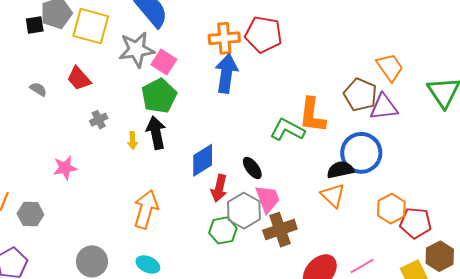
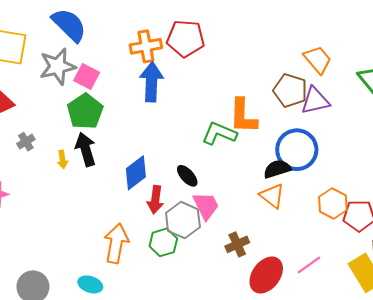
orange arrow: (146, 209) -> (116, 243), moved
brown cross: (280, 230) -> (237, 244), moved, size x0.7

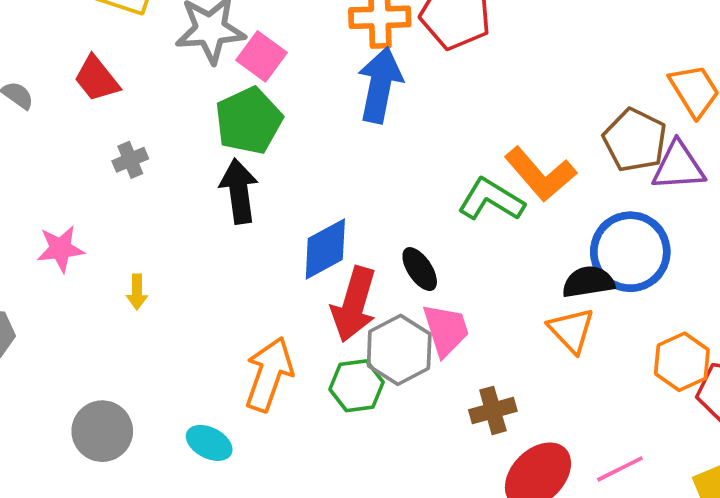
orange L-shape: (243, 116) -> (540, 174), turned -51
yellow arrow: (62, 160) -> (137, 292), moved
red arrow: (155, 200) -> (354, 304), size x1.4

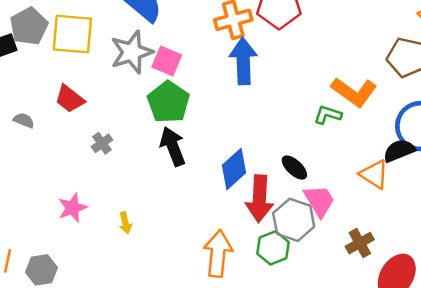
green L-shape: (491, 200) -> (328, 115), size x0.7
orange triangle: (571, 330) -> (374, 174), moved

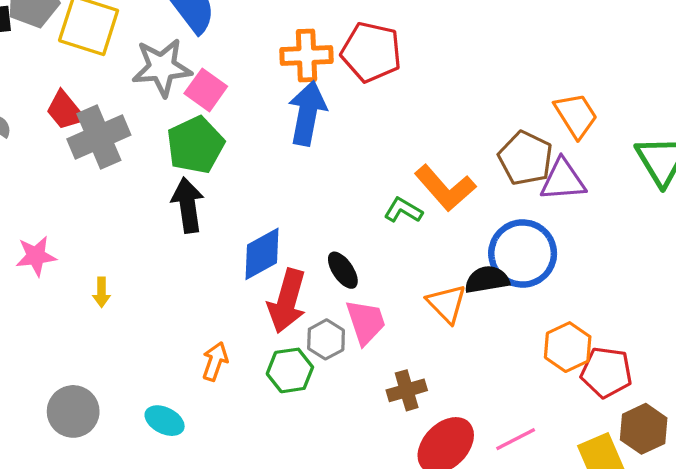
gray cross: (102, 143) -> (99, 137), moved, size x2.0
gray hexagon: (294, 220) -> (326, 339), size x0.7
orange arrow: (218, 254) -> (215, 361), size x0.6

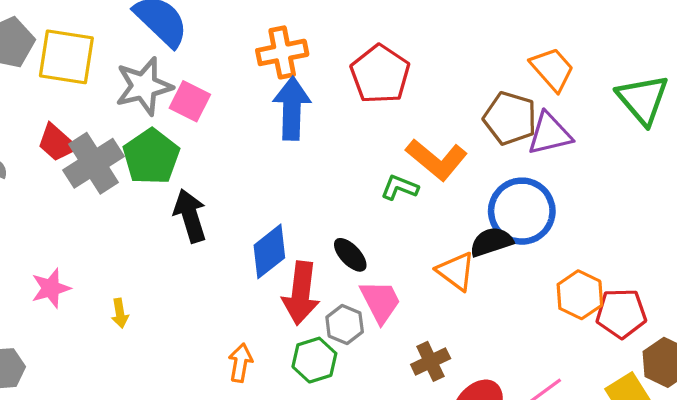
red pentagon: (371, 52) -> (380, 74), moved, turned 30
green pentagon: (195, 145) -> (151, 157), moved

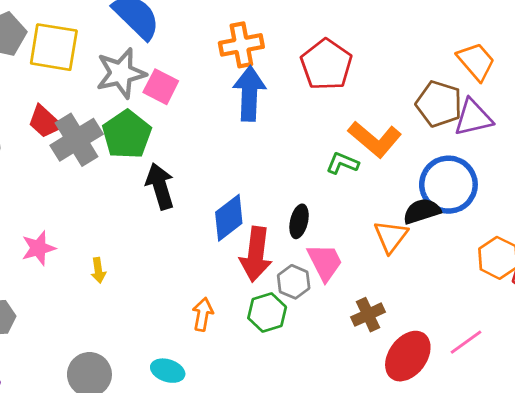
black ellipse: (350, 255) -> (299, 221), turned 56
orange triangle: (456, 271) -> (391, 236), turned 30

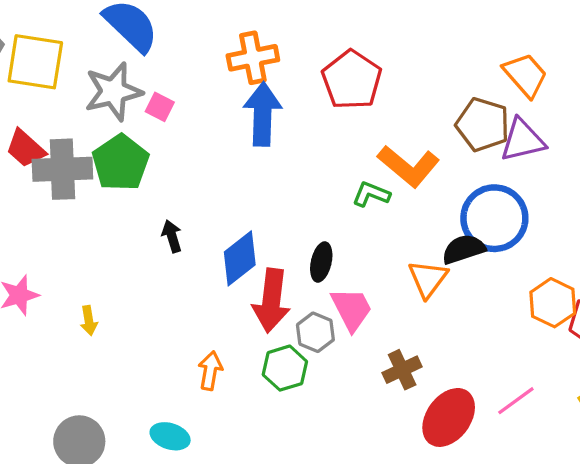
pink square: (161, 87) -> (160, 107), size x0.7
gray cross: (77, 140) -> (62, 169), turned 30
black arrow: (160, 186) -> (172, 236), moved, size x0.6

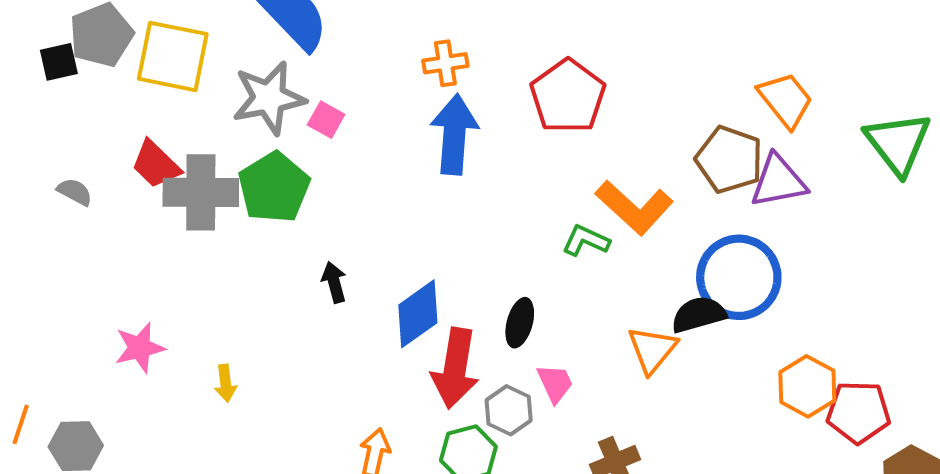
orange cross: (253, 58) -> (445, 63), size x0.7
pink trapezoid: (352, 309) -> (555, 383), size x0.7

